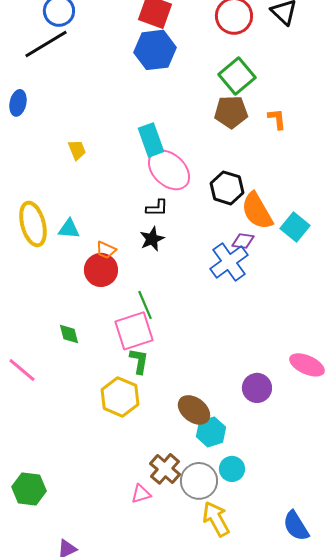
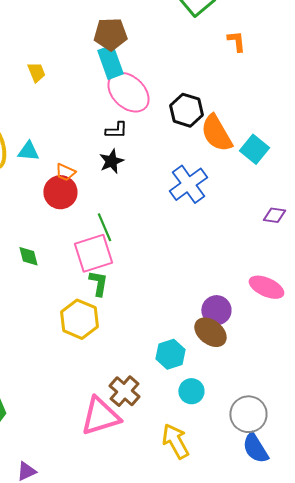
brown pentagon: (231, 112) -> (110, 34), moved
purple diamond: (243, 241) -> (274, 215), moved
brown ellipse: (194, 410) -> (210, 332), moved
gray circle: (199, 481) -> (248, 414), moved
pink triangle: (141, 494) -> (100, 416), size x2.0

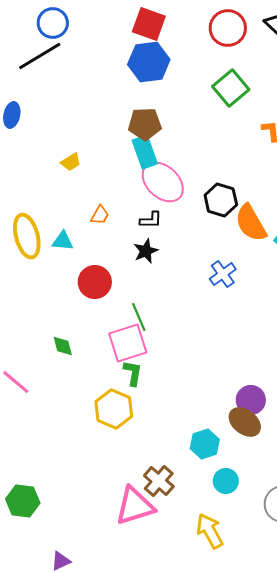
yellow trapezoid: (36, 72) -> (71, 162), turned 80
orange trapezoid: (65, 172) -> (100, 215), moved, turned -85
blue cross: (188, 184) -> (223, 274), size x0.7

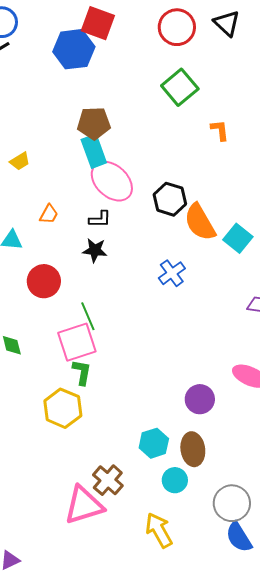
blue hexagon: (149, 62) -> (74, 49), moved
black star: (146, 251) -> (95, 250), turned 30
brown ellipse: (245, 422) -> (193, 449), moved, turned 44

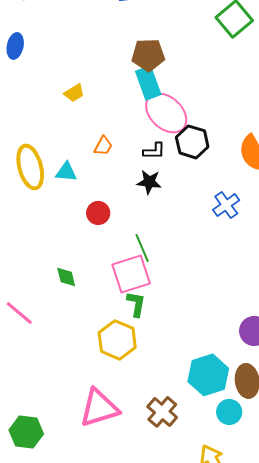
black hexagon: (170, 199) -> (192, 142), moved
red circle: (44, 281) -> (98, 213), size x0.7
cyan hexagon: (154, 443) -> (208, 375), size x1.4
pink triangle: (84, 505) -> (99, 408), moved

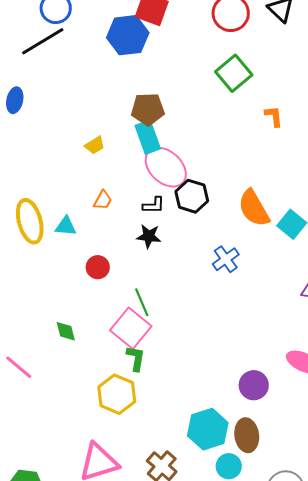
yellow trapezoid: (74, 93) -> (95, 145), moved
pink square: (131, 274) -> (131, 328), turned -33

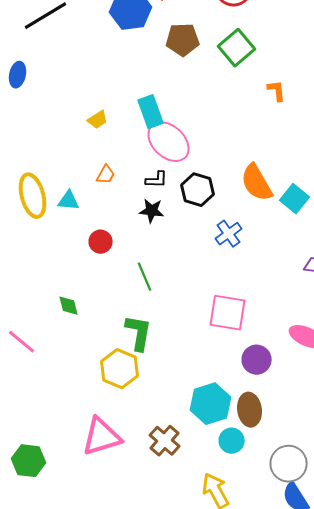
brown pentagon: (148, 109) -> (183, 40), moved
black hexagon: (192, 196) -> (198, 190), moved
pink square: (131, 328) -> (228, 313), moved, turned -30
green L-shape: (136, 358) -> (139, 333), size x1.4

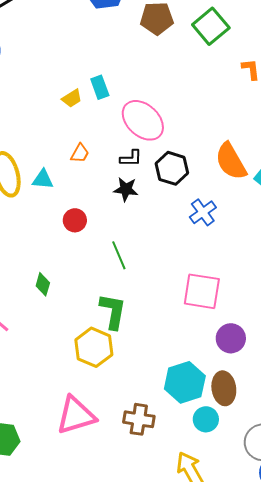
cyan rectangle: (151, 112) -> (100, 87), moved, size x0.7
green diamond: (69, 306) -> (43, 284), turned 30
brown cross: (165, 441) -> (139, 419), turned -32

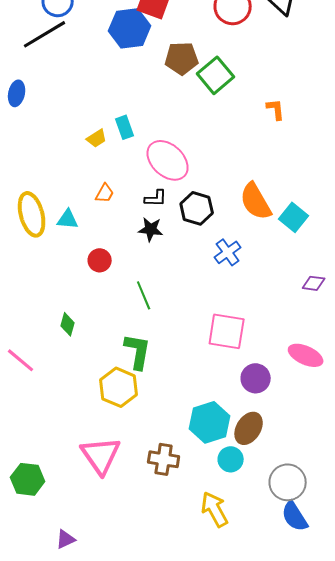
green square: (211, 26) -> (216, 75), moved
brown ellipse: (224, 388) -> (249, 428), turned 40
pink triangle: (76, 415) -> (101, 455), turned -48

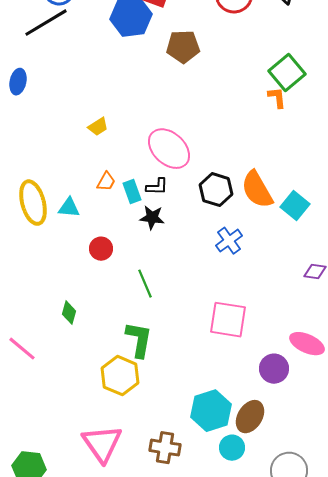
green square: (216, 75) -> (287, 73), moved
cyan rectangle: (125, 127) -> (132, 192), moved
black hexagon: (197, 208) -> (216, 190), moved
purple circle: (256, 378) -> (274, 369), moved

